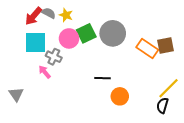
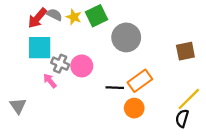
green square: (86, 33) -> (97, 16), moved
pink circle: (69, 38) -> (82, 66), moved
orange rectangle: (147, 49) -> (140, 81), moved, turned -70

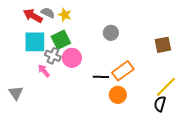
green square: (97, 16) -> (61, 40), moved
red arrow: (37, 18) -> (33, 16), turned 78
gray circle: (126, 37) -> (111, 33), size x0.6

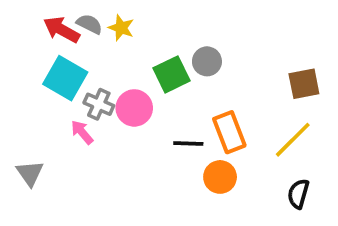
green square: (61, 40) -> (172, 74), moved
cyan square: (35, 42) -> (65, 78), turned 30
orange rectangle: (123, 71) -> (229, 132), turned -75
yellow line: (166, 87) -> (293, 140), moved

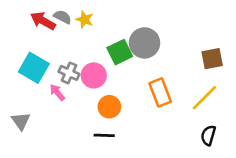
gray circle: (207, 61) -> (145, 43), size x1.5
cyan square: (65, 78) -> (34, 68), moved
black line: (188, 143) -> (104, 135), moved
orange circle: (220, 177) -> (109, 107), moved

